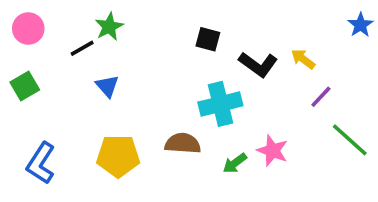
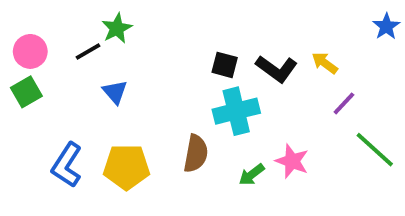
pink circle: (28, 29) -> (30, 51), moved
black square: (208, 39) -> (225, 65), moved
brown semicircle: (183, 143) -> (196, 153), turned 96
blue L-shape: (41, 163) -> (67, 165), moved

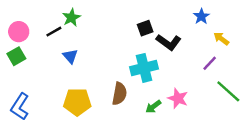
blue star: (386, 26) -> (201, 16), moved
yellow arrow: (325, 63) -> (221, 39), moved
black square: (225, 65) -> (145, 28), moved, turned -35
blue L-shape: (67, 165) -> (20, 107), moved

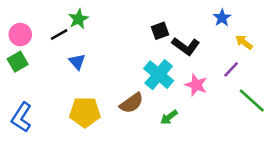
cyan cross: (144, 68) -> (159, 75), turned -36
brown semicircle: (119, 94) -> (131, 103), turned 45
pink star: (178, 98) -> (196, 85), moved

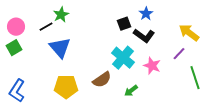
blue star: (222, 18) -> (146, 14), moved
yellow arrow: (244, 42) -> (189, 33), size x1.5
blue triangle: (77, 62) -> (60, 48), size x1.6
green line: (252, 100) -> (195, 78), turned 30

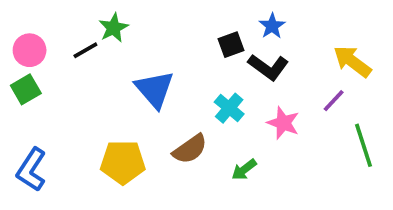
blue triangle: (60, 48) -> (155, 89), moved
cyan cross: (123, 58) -> (229, 108), size x0.7

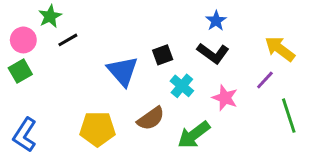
green star: (113, 28) -> (50, 16), moved
black square: (231, 45) -> (163, 55), moved
green arrow: (244, 170) -> (194, 135), size x1.6

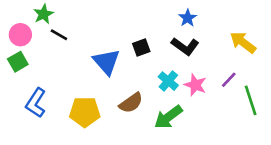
black line: (68, 40) -> (59, 35), turned 60
purple line: (265, 80) -> (229, 80), moved
cyan cross: (182, 86) -> (168, 81), moved
blue L-shape: (25, 135) -> (36, 103), moved

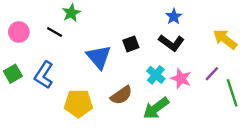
green star: (43, 14) -> (71, 13), moved
green square: (18, 62) -> (13, 74), moved
blue L-shape: (36, 103) -> (44, 75), moved

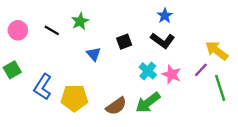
green star: (71, 13) -> (80, 21), moved
yellow arrow: (225, 39) -> (217, 51), moved
blue triangle: (99, 57) -> (94, 54), size x0.6
blue L-shape: (44, 75) -> (43, 87), moved
brown semicircle: (121, 95) -> (116, 106), moved

